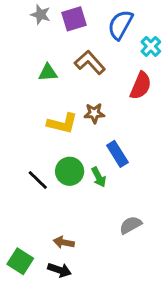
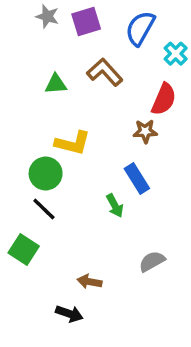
brown star: (94, 113) -> (145, 131), moved
green circle: (70, 171) -> (46, 174), moved
brown arrow: (64, 242) -> (90, 282), moved
green square: (20, 261) -> (24, 250), moved

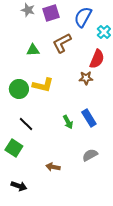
brown L-shape: (105, 72) -> (62, 43), turned -75
green circle: (46, 174) -> (19, 89), moved
blue rectangle: (137, 179) -> (89, 118), moved
black arrow: (69, 314) -> (19, 186), moved

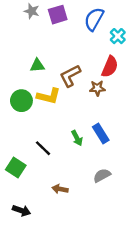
brown L-shape: (62, 43) -> (70, 76), moved
green triangle: (33, 50) -> (37, 66), moved
black line: (26, 124) -> (43, 148), moved

